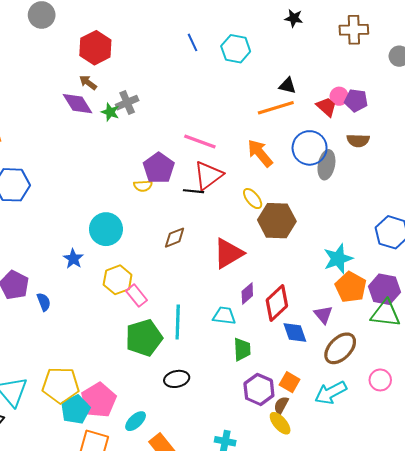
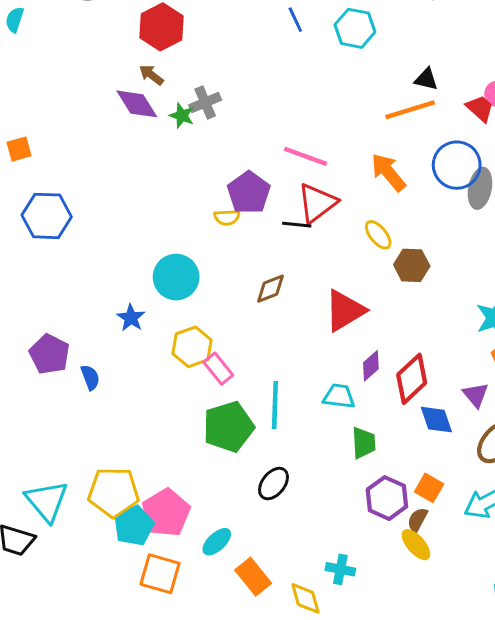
brown hexagon: (277, 221) -> (412, 265), size x0.7
black ellipse: (177, 379) -> (273, 484), turned -40

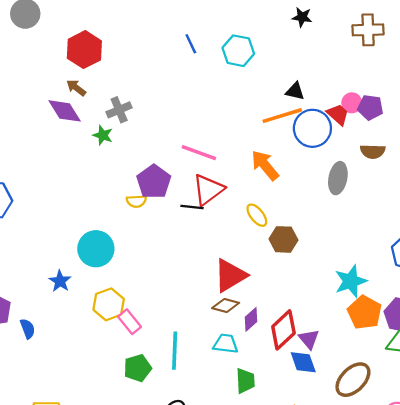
green star: (182, 116) -> (103, 135), moved
blue circle: (457, 165) -> (312, 128), moved
brown diamond: (271, 289) -> (226, 305), moved, turned 36
purple triangle: (476, 395) -> (309, 339), moved
green pentagon: (228, 427) -> (138, 368), size x0.7

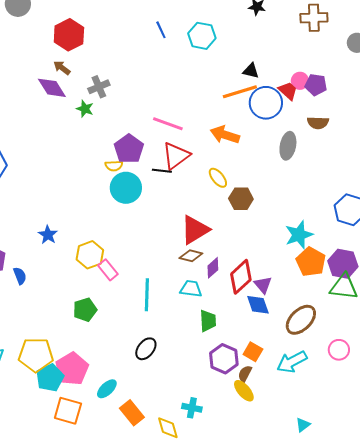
orange arrow: (265, 165) -> (225, 135), turned -32
cyan circle: (96, 249) -> (126, 188), moved
green pentagon: (138, 368) -> (85, 310), moved

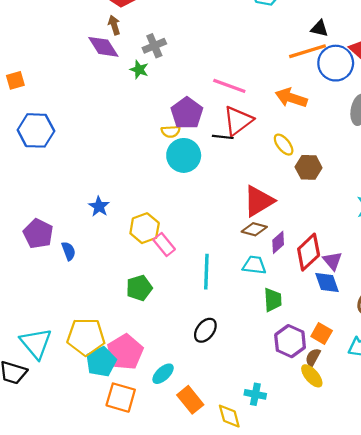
brown arrow: (62, 68) -> (114, 25), turned 36

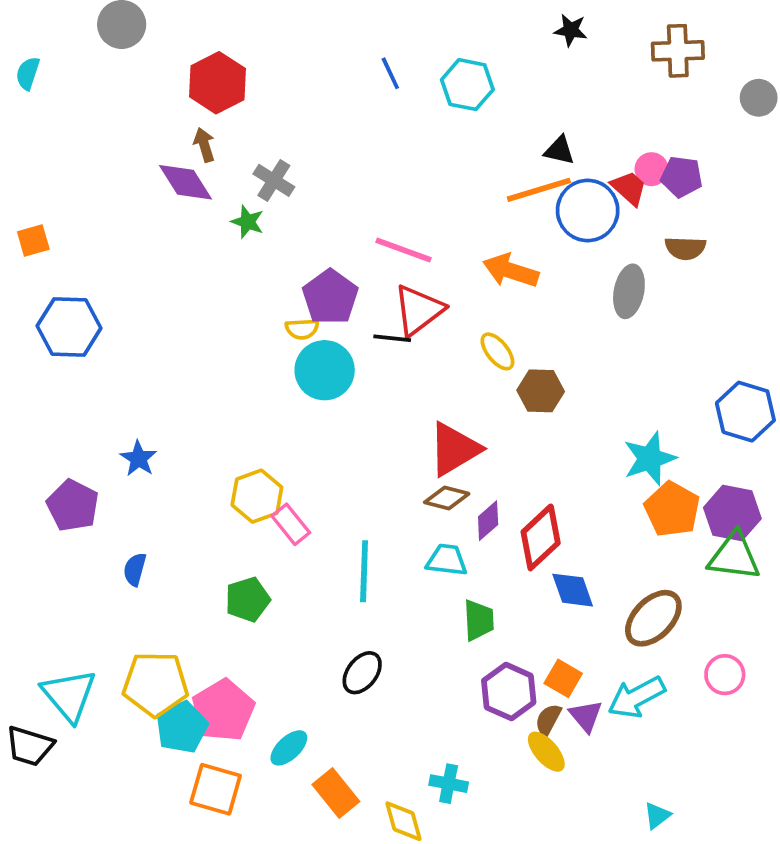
gray cross: (154, 46) -> (274, 180), turned -35
blue star: (99, 206) -> (139, 459), moved
blue semicircle: (69, 251) -> (135, 569), moved, turned -144
purple triangle: (332, 261) -> (586, 716), moved

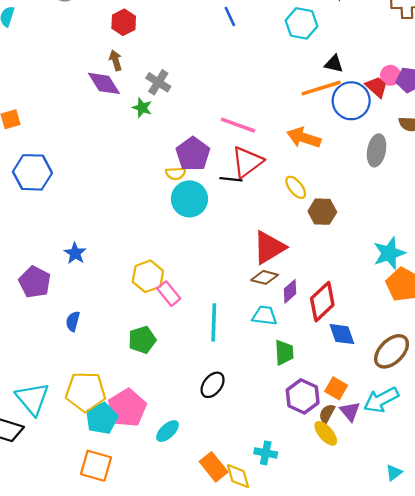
red hexagon: (217, 83) -> (124, 22), size x0.7
cyan hexagon: (467, 85) -> (301, 23), moved
orange square: (216, 789) -> (96, 466), moved
orange rectangle: (336, 793) -> (214, 467), moved

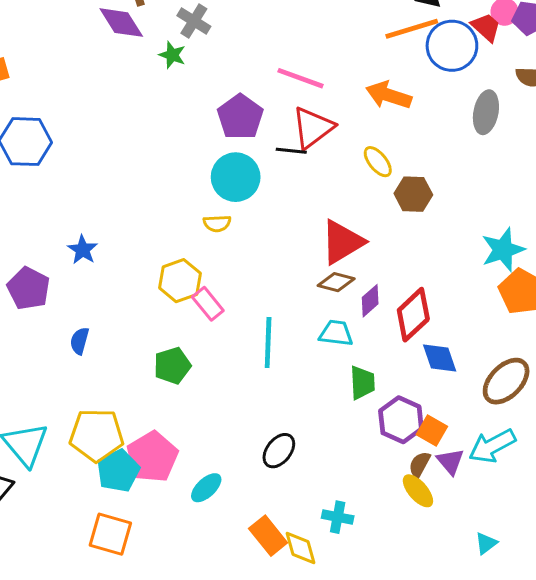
yellow semicircle: (176, 174) -> (217, 223), moved
black ellipse: (213, 385) -> (279, 451), moved
purple hexagon: (303, 396) -> (401, 420), moved
cyan triangle: (394, 473) -> (486, 543), moved

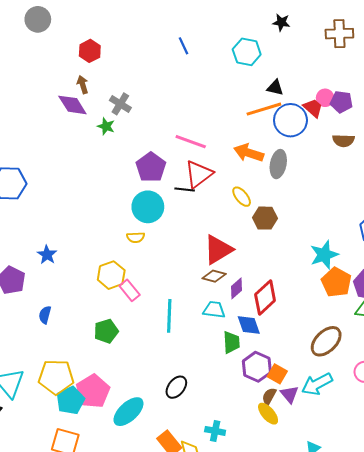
gray ellipse: (486, 112) -> (278, 164), moved
blue diamond: (440, 358) -> (249, 325), moved
cyan ellipse: (206, 488) -> (128, 412), size x1.5

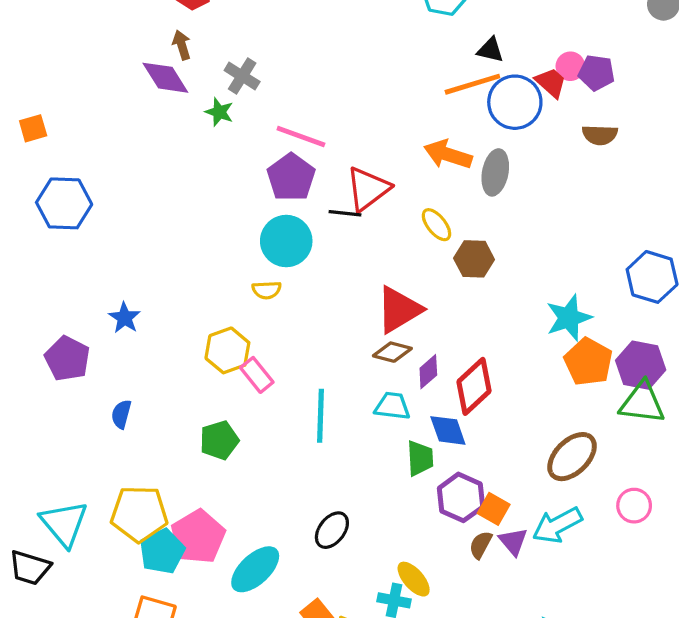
pink line: (191, 142) -> (301, 136), moved
yellow ellipse: (268, 414) -> (414, 579), moved

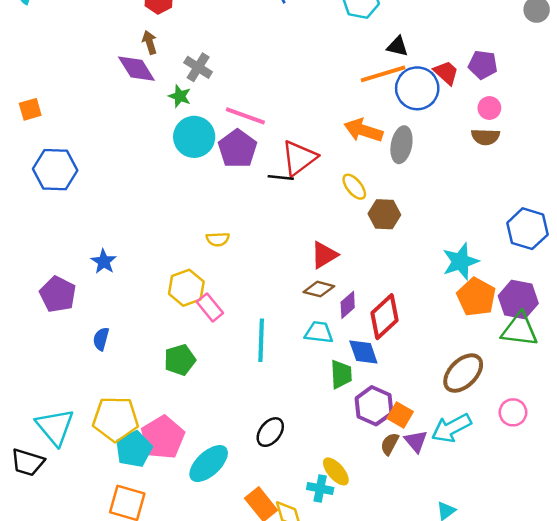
pink circle: (570, 66) -> (489, 108), moved
brown semicircle: (600, 135) -> (485, 137), moved
cyan circle: (286, 241) -> (194, 137), moved
red triangle: (399, 310) -> (324, 255), size x0.7

